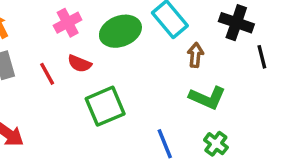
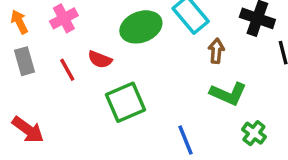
pink cross: (68, 23) -> (64, 18), moved
green cross: (216, 144) -> (254, 133), moved

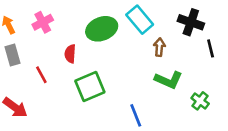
red semicircle: (100, 59) -> (70, 54), turned 72
red line: (67, 70) -> (41, 75), moved
green cross: (254, 133) -> (200, 101), moved

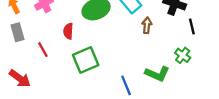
green L-shape: (169, 80) -> (157, 74), moved
green cross: (200, 101) -> (183, 55), moved

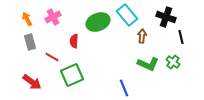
red line: (43, 50) -> (52, 57), turned -32
green square: (86, 60) -> (72, 75), moved
green L-shape: (157, 74) -> (148, 64), moved

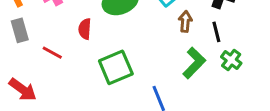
black line: (181, 37) -> (216, 32), moved
green L-shape: (148, 64) -> (194, 63), turned -70
green square: (72, 75) -> (116, 67), moved

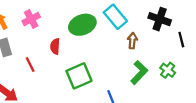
black line: (216, 32) -> (181, 40), moved
red line: (52, 53) -> (30, 65), turned 35

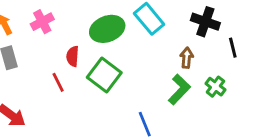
brown arrow: (132, 41) -> (187, 58), moved
red line: (30, 65) -> (58, 82), moved
green square: (79, 76) -> (104, 75), moved, turned -30

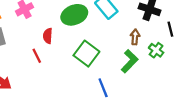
green square: (104, 75) -> (86, 54), moved
green cross: (215, 87) -> (156, 50), moved

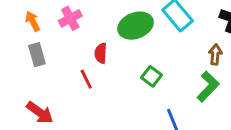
green square: (86, 54) -> (151, 76), size x0.6

